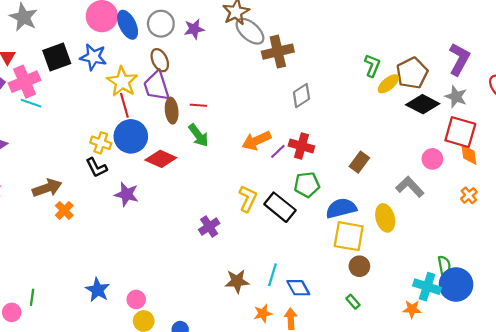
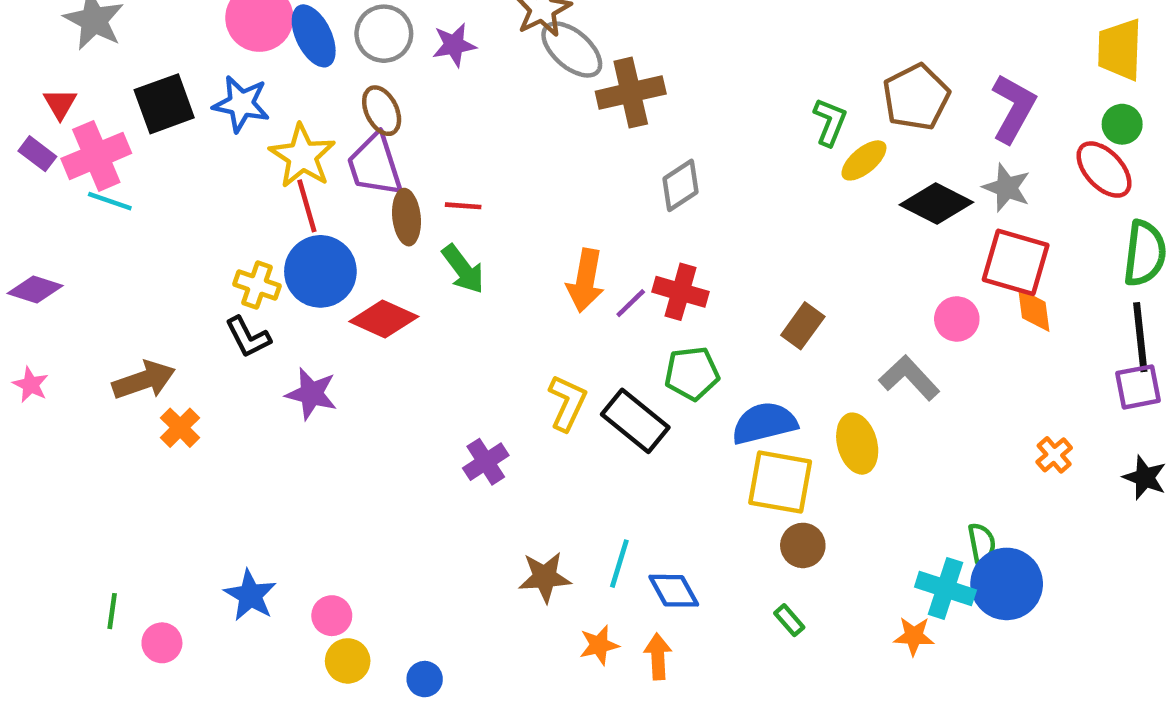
brown pentagon: (412, 73) -> (916, 97), moved
orange arrow: (256, 141) -> (585, 280), turned -56
orange cross: (469, 195) -> (1054, 455), moved
pink circle: (12, 312) -> (162, 643), moved

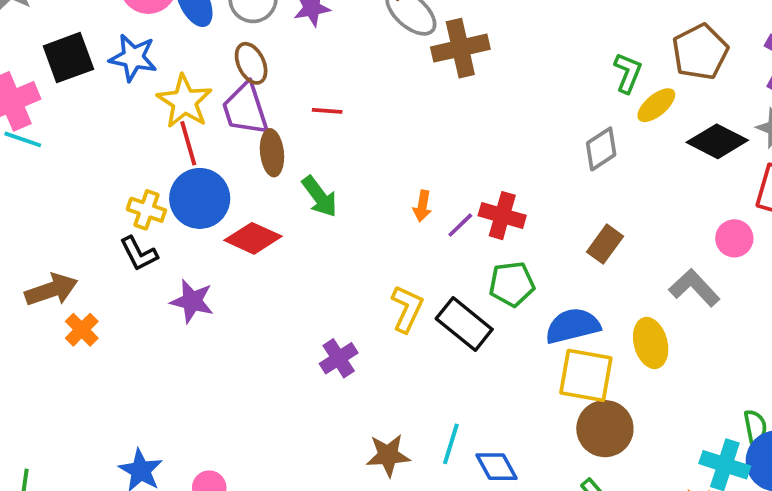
gray diamond: (681, 185) -> (601, 149), moved
red line: (463, 206) -> (327, 111), moved
orange arrow: (585, 280) -> (422, 206), size x0.6
brown circle: (803, 545) -> (605, 429), size x1.5

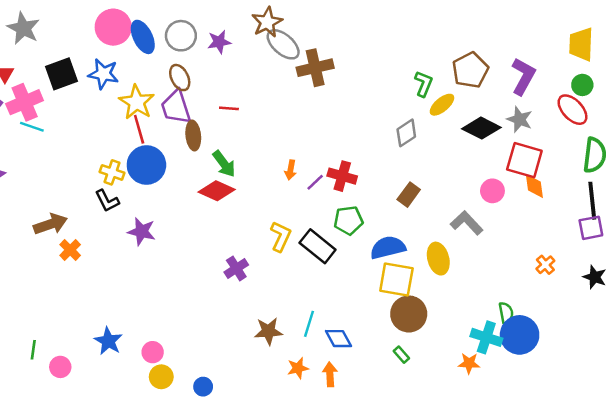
red diamond: (253, 238) -> (217, 191), moved

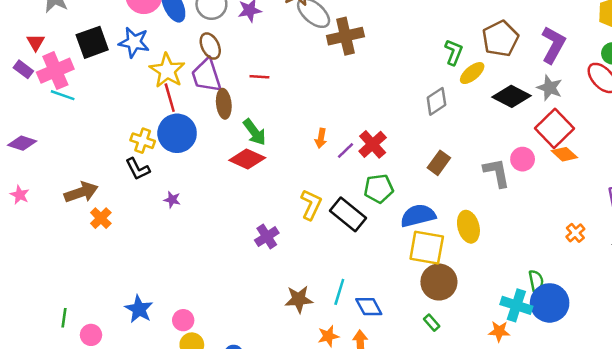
red square: (524, 160) -> (555, 128), turned 30
red cross: (342, 176) -> (373, 144), turned 32
orange diamond: (534, 186) -> (564, 154), turned -40
gray L-shape: (467, 223) -> (497, 173), moved, turned 32
purple star: (142, 231) -> (172, 200), size x0.6

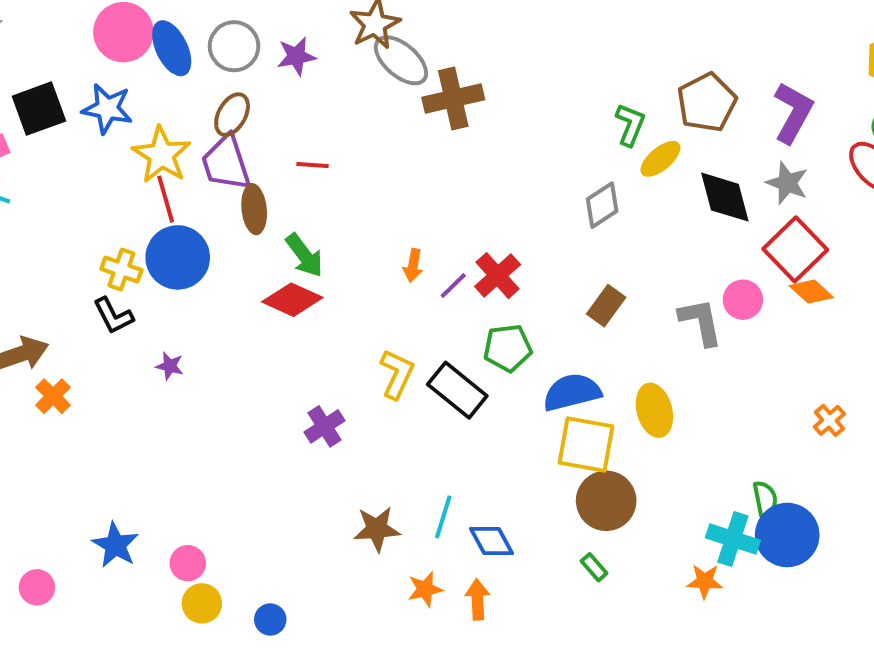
brown ellipse: (210, 46) -> (232, 115), turned 55
black diamond: (511, 96) -> (725, 197), turned 48

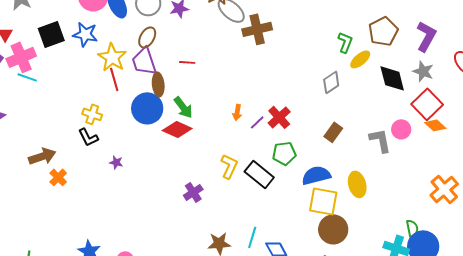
blue circle: (178, 257) -> (147, 108), moved
orange cross: (829, 420) -> (444, 189), size x1.8

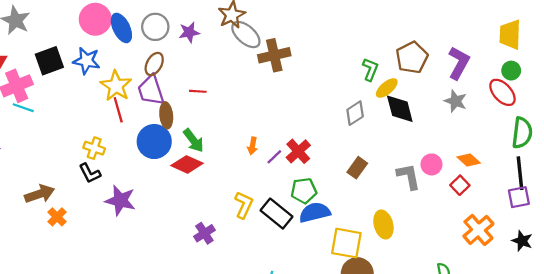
black diamond: (392, 78) -> (400, 109), moved
red square: (427, 104) -> (460, 185), moved, size x0.6
purple star: (116, 162) -> (120, 200), size x2.0
blue semicircle: (316, 175) -> (315, 212), moved

